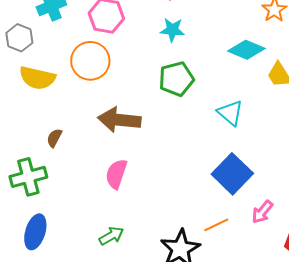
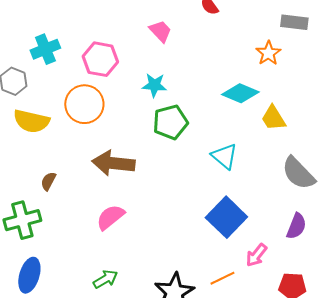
cyan star: (172, 30) -> (154, 85), moved
pink semicircle: (116, 174) -> (110, 217), turned 32
orange line: (216, 225) -> (222, 278), moved

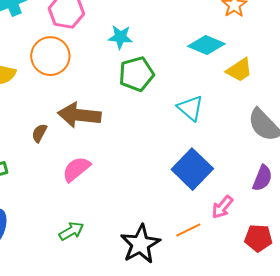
yellow trapezoid: (273, 118) -> (239, 70), turned -92
brown semicircle: (48, 181) -> (39, 133), moved

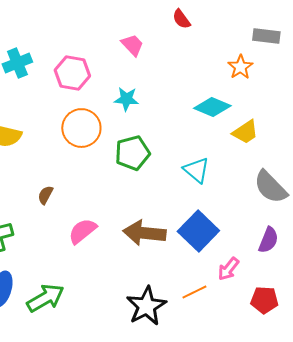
orange circle: (50, 56) -> (81, 128), moved
green pentagon: (136, 74) -> (132, 153), moved
brown arrow: (79, 115) -> (144, 233), moved
green arrow: (71, 231) -> (45, 298), moved, size x1.5

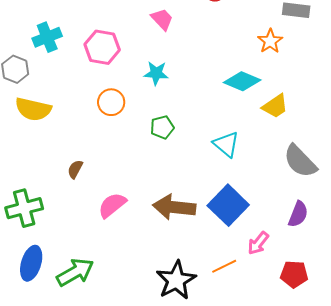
orange circle: (81, 128) -> (111, 102), size x0.7
green pentagon: (132, 153) -> (162, 127), size x0.7

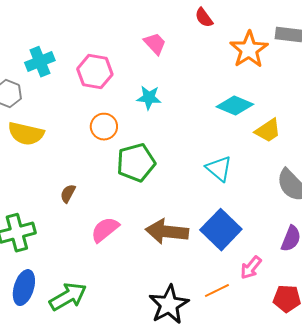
orange star: (270, 41) -> (249, 50), moved, size x1.5
green pentagon: (162, 127) -> (136, 163), moved, size x1.6

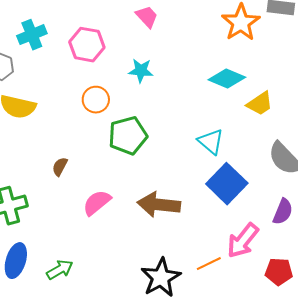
blue square: (221, 230) -> (227, 184), moved
pink arrow: (251, 268) -> (243, 241), size x1.5
green arrow: (68, 297) -> (60, 270), size x0.7

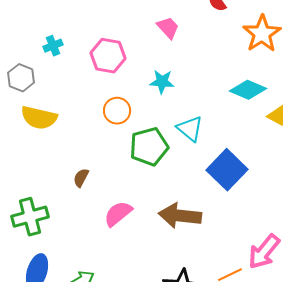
cyan cross: (32, 35) -> (53, 46), size x0.7
cyan triangle: (211, 142) -> (190, 129), moved
blue square: (227, 184) -> (227, 170), moved

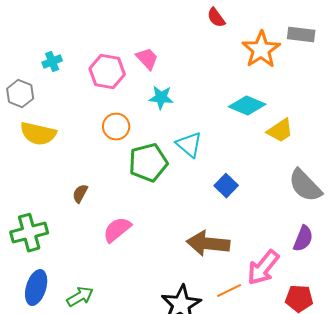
pink trapezoid: (168, 28) -> (147, 59), moved
blue square: (227, 170) -> (226, 186), size x0.6
brown arrow: (180, 216) -> (208, 244), moved

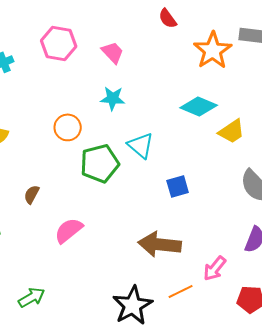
pink trapezoid: (147, 59) -> (113, 52), moved
pink hexagon: (107, 72) -> (59, 43), moved
blue square: (226, 186) -> (178, 186), turned 30
pink arrow: (263, 268) -> (215, 268), size x0.7

